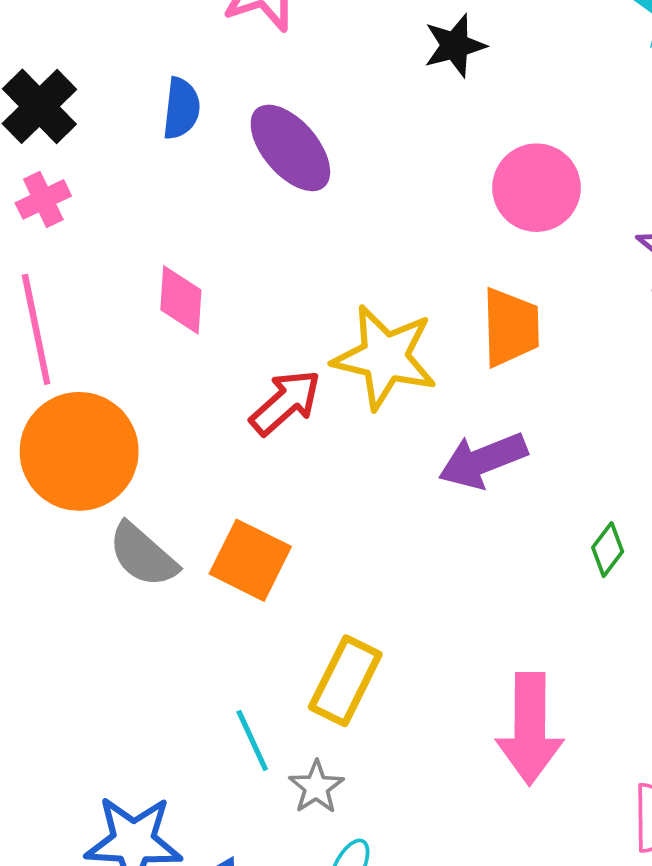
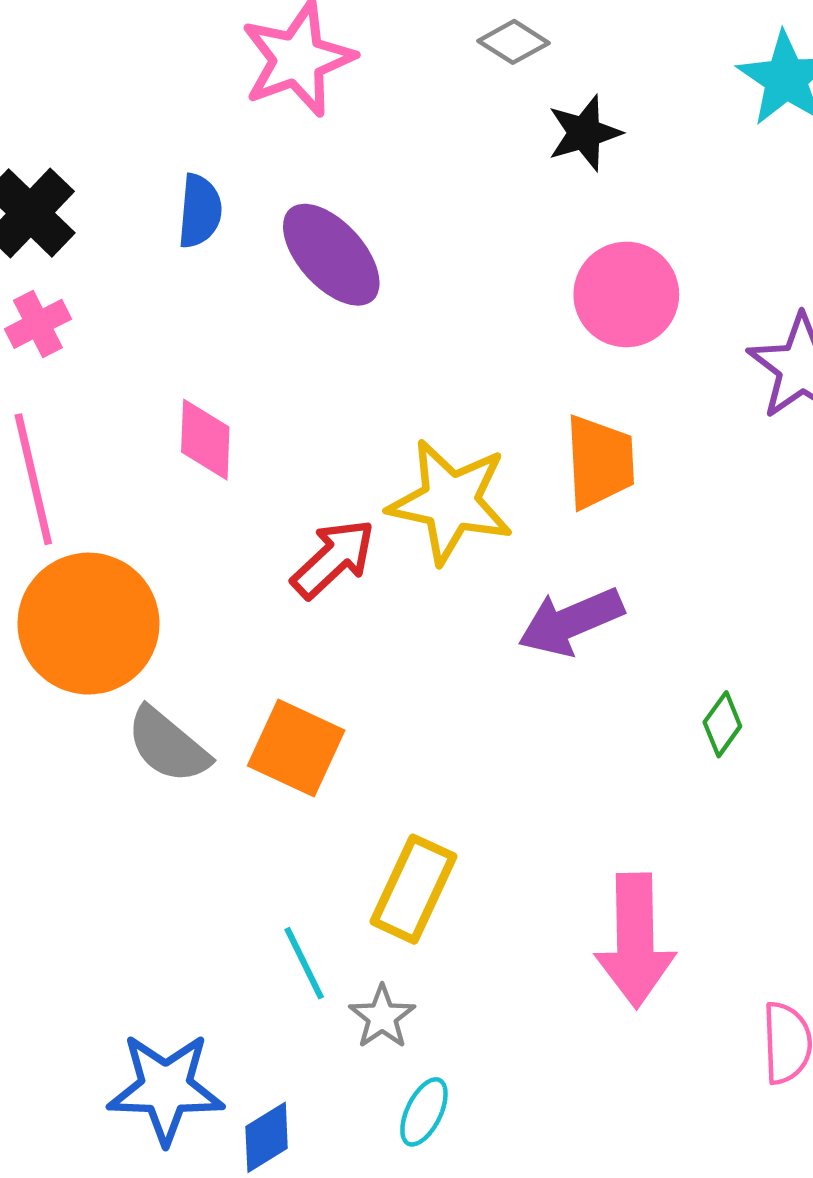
black star: (455, 46) -> (584, 133), moved

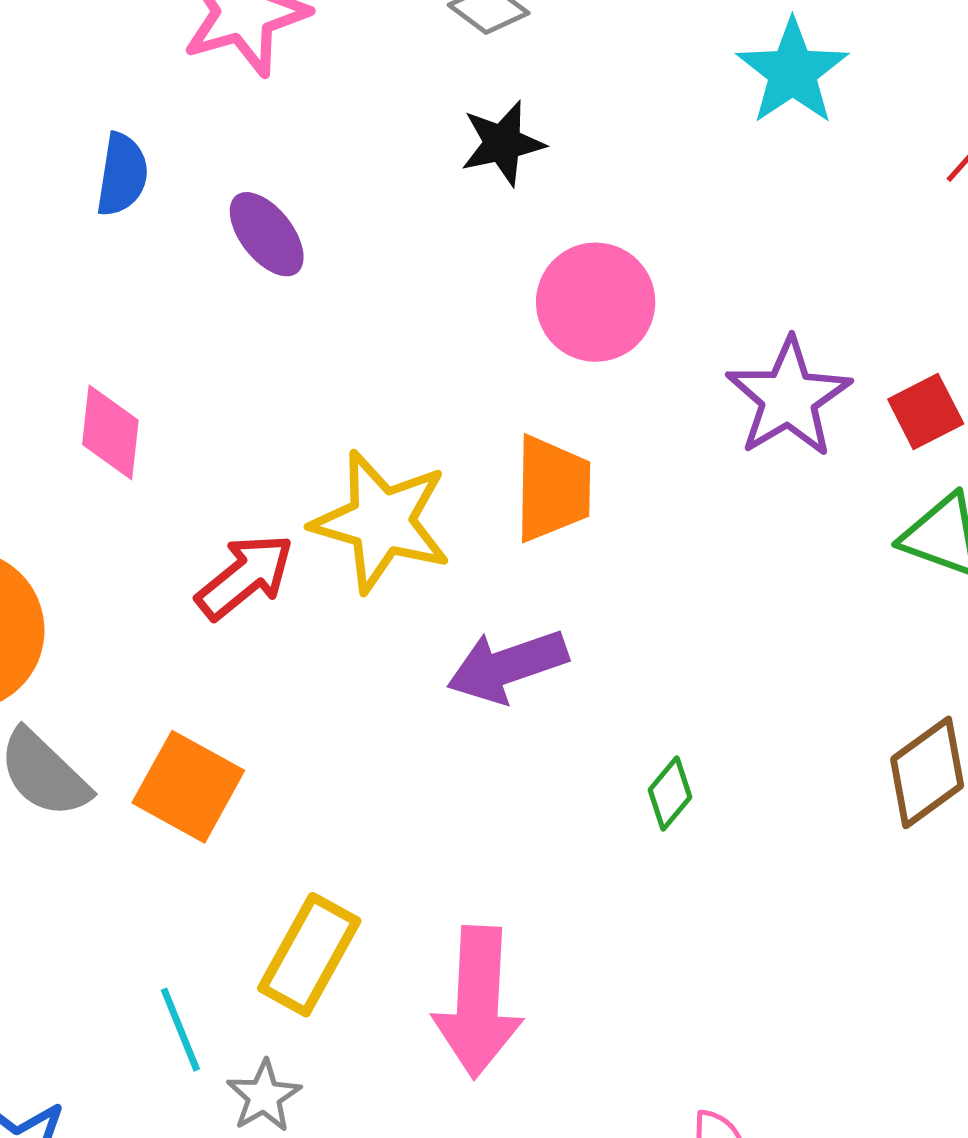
black star: (584, 133) -> (503, 143), moved
purple ellipse: (331, 255) -> (267, 234), size x0.7
pink arrow: (635, 940) -> (478, 1002), moved

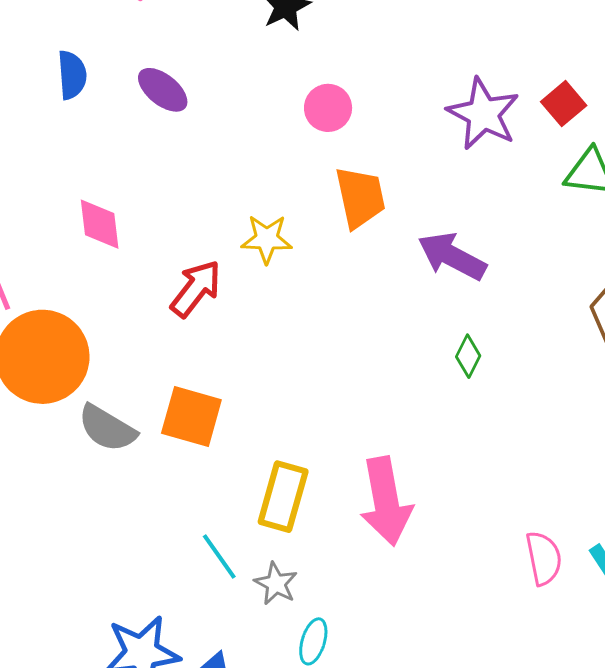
pink circle: (596, 302) -> (328, 108), moved, size x0.7
yellow star: (381, 522) -> (267, 239), size x0.6
purple arrow: (507, 666) -> (452, 256), moved, turned 60

